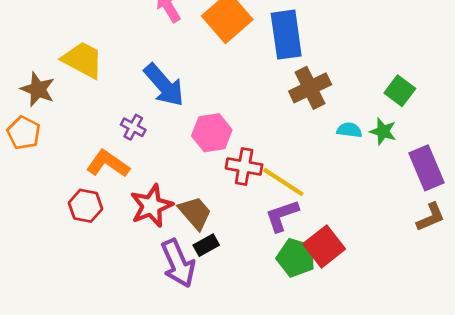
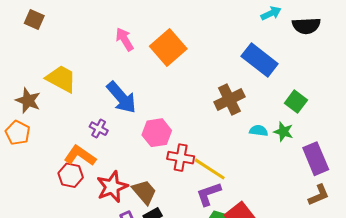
blue rectangle: (286, 35) -> (260, 60), moved, turned -44
red hexagon: (85, 206) -> (71, 175), moved

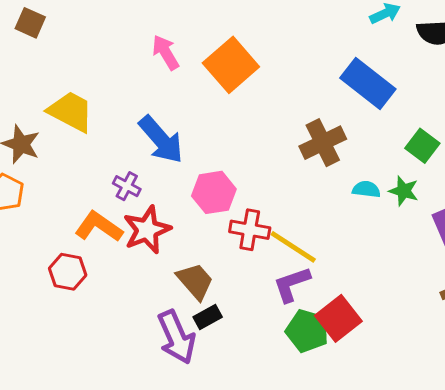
red hexagon: (71, 175) -> (68, 272), moved
red star: (112, 187) -> (147, 230), moved

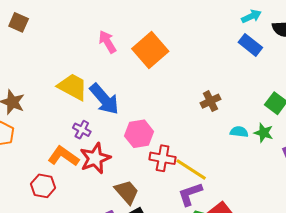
blue rectangle: (368, 84) -> (250, 45), moved, size x0.7
yellow trapezoid: (71, 112) -> (73, 87), moved
brown cross: (323, 143) -> (211, 101), size x0.7

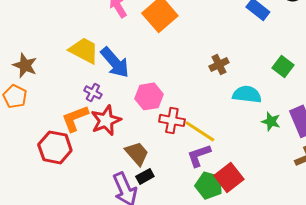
cyan semicircle: (239, 132) -> (247, 94), size x1.6
green star: (264, 133) -> (271, 121), moved
orange L-shape: (63, 156) -> (75, 118), turned -56
red hexagon: (43, 186) -> (55, 147), size x1.4

